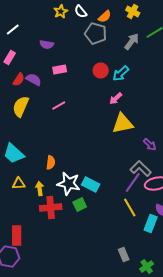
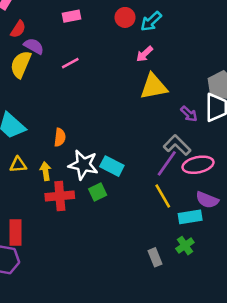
purple semicircle: (34, 79) -> (34, 46), moved
cyan rectangle: (151, 223) -> (190, 217), turned 60
green cross: (147, 266) -> (185, 246), moved

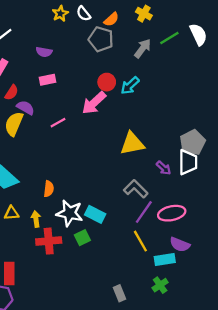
pink rectangle: (72, 16) -> (48, 80), moved
pink arrow: (145, 54) -> (94, 103), moved, size x1.6
gray L-shape: (177, 145) -> (136, 189), moved
gray rectangle: (155, 257) -> (119, 293), moved

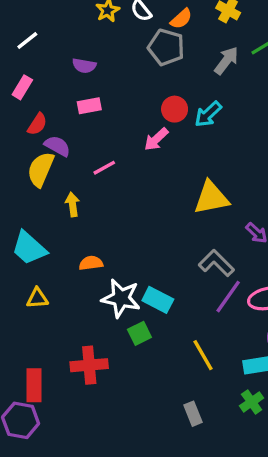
pink arrow: (94, 103) -> (156, 139), size x0.7
orange semicircle: (49, 189) -> (91, 263), turned -105
yellow arrow: (36, 219) -> (72, 205), moved
red cross: (49, 241) -> (89, 365), moved
yellow line: (140, 241) -> (203, 355), moved

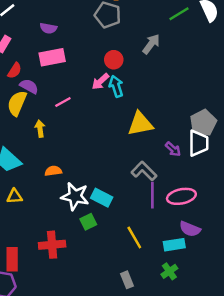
gray arrow: (226, 61) -> (151, 44), moved
pink rectangle: (89, 106) -> (52, 57), size x1.5
cyan arrow: (208, 114) -> (116, 86), moved, turned 115
purple line: (228, 297) -> (152, 195), turned -35

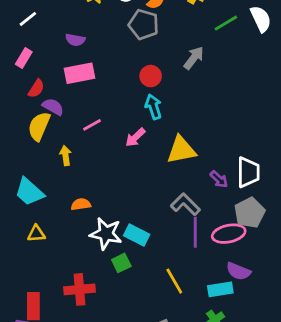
pink arrow: (100, 81) -> (135, 137), moved
gray pentagon: (203, 123) -> (250, 213), moved

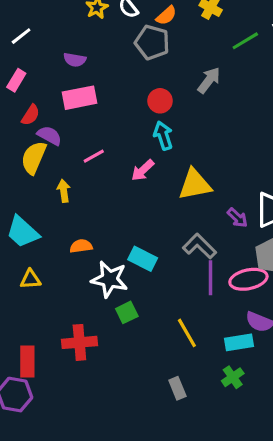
cyan rectangle: (137, 235) -> (143, 259), moved

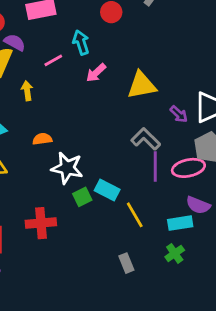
cyan arrow: (163, 136) -> (81, 42), moved
cyan rectangle: (143, 259) -> (107, 190), moved

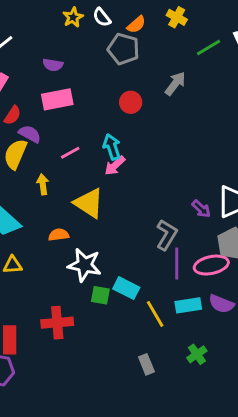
cyan arrow: (81, 42) -> (112, 147), moved
yellow triangle: (142, 85) -> (89, 203), moved, turned 44
gray L-shape: (146, 139) -> (167, 235), turned 76
green square: (82, 197) -> (100, 295), turned 36
cyan rectangle: (180, 223) -> (188, 305), moved

